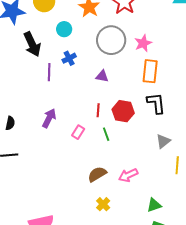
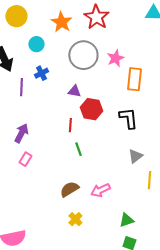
orange rectangle: (150, 71) -> (134, 79), moved
red hexagon: (123, 111) -> (91, 109), moved
pink rectangle: (78, 132) -> (25, 159), moved

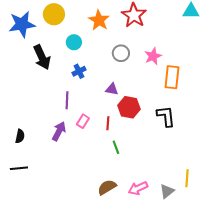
gray circle: (83, 55) -> (121, 53), size x0.6
purple line: (21, 87) -> (67, 100), moved
gray triangle: (135, 156) -> (167, 191), moved
pink rectangle: (25, 159) -> (83, 121), moved

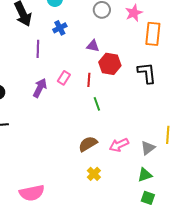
purple line: (67, 100) -> (38, 49), moved

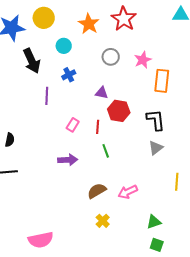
purple arrow: (40, 88) -> (68, 160), moved, turned 60
gray triangle: (148, 148) -> (156, 148), moved

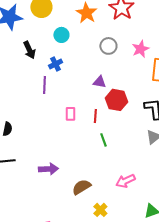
black arrow: (32, 61) -> (29, 50), size x0.7
blue cross: (69, 75) -> (55, 64), moved
pink rectangle: (73, 125) -> (70, 114), turned -32
purple arrow: (68, 160) -> (48, 169), moved
brown semicircle: (97, 191) -> (81, 187), moved

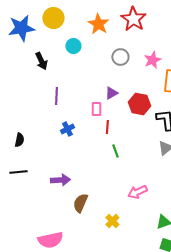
blue cross: (55, 64) -> (67, 129), moved
purple triangle: (99, 82) -> (111, 93), turned -40
red hexagon: (116, 100) -> (139, 104), moved
pink rectangle: (70, 114) -> (96, 109), moved
brown semicircle: (81, 187) -> (80, 203), moved, turned -36

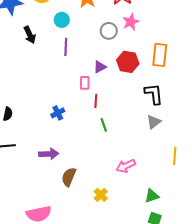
pink star: (152, 60) -> (131, 22), moved
purple line: (56, 96) -> (66, 47), moved
red hexagon: (139, 104) -> (128, 62), moved
blue cross: (67, 129) -> (58, 113), moved

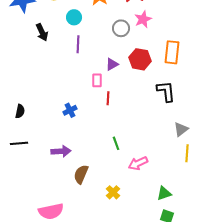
gray triangle: (154, 122) -> (181, 129), moved
green line: (104, 125) -> (116, 143), moved

